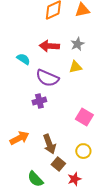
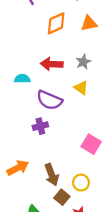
cyan semicircle: (23, 59) -> (22, 79), turned -32
yellow triangle: (75, 67) -> (81, 88), turned 48
yellow circle: (83, 151) -> (81, 183), moved

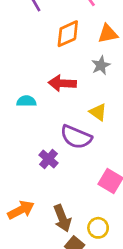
gray star: (83, 62) -> (101, 65), moved
purple semicircle: (49, 100) -> (76, 137), moved
purple cross: (40, 126) -> (48, 159), turned -35

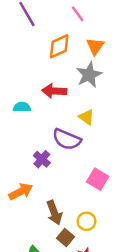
orange triangle: (108, 34) -> (95, 46), turned -42
gray star: (101, 65) -> (89, 75), size x1.5
orange arrow: (21, 210) -> (21, 192), moved

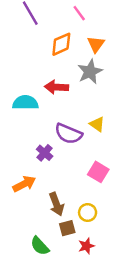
cyan semicircle: (22, 107) -> (25, 103), size x1.5
yellow triangle: (87, 117) -> (97, 124), moved
brown square: (65, 237) -> (67, 228), turned 35

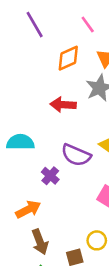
cyan semicircle: (25, 103) -> (20, 142), moved
brown arrow: (57, 204) -> (40, 242), moved

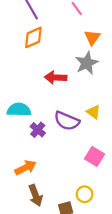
orange diamond: (68, 58) -> (33, 37), moved
purple cross: (50, 176) -> (38, 130), moved

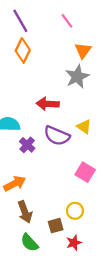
orange diamond: (33, 37) -> (23, 50), turned -40
red arrow: (56, 77) -> (48, 104), moved

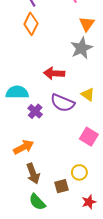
red star: (74, 243) -> (89, 202), moved

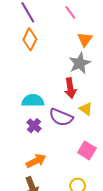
red arrow: (54, 73) -> (70, 88), moved, turned -102
cyan semicircle: (17, 92) -> (33, 101), moved
orange arrow: (24, 147) -> (36, 161), moved

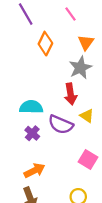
orange diamond: (30, 39) -> (45, 44), moved

